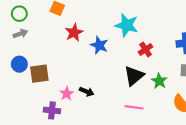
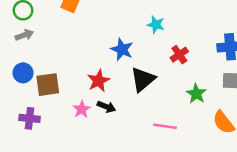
cyan star: (127, 25) -> (156, 25), size x0.6
red star: (74, 33) -> (99, 81), moved
black triangle: (134, 76) -> (143, 79), moved
purple cross: (52, 110) -> (30, 118), moved

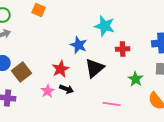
cyan star: (156, 25) -> (105, 26), size x1.5
red cross: (179, 55) -> (123, 49), turned 32
brown square: (48, 85) -> (22, 72), turned -30

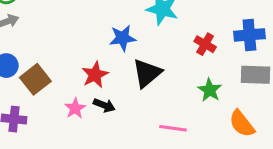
blue star: (79, 45) -> (123, 38), turned -30
red cross: (123, 49) -> (205, 44), moved, turned 32

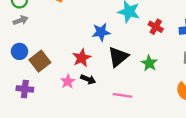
red cross: (205, 44) -> (156, 27), moved
green star: (210, 90) -> (149, 63), moved
pink line: (173, 128) -> (122, 95), moved

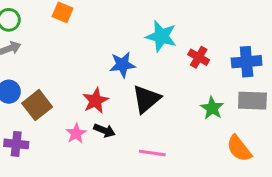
green star: (149, 63) -> (212, 108), moved

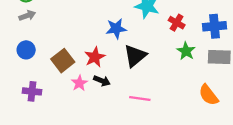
brown square: (37, 105) -> (63, 61), moved
green star: (212, 108) -> (186, 51), moved

